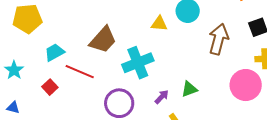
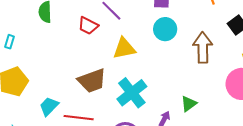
yellow triangle: (159, 24) -> (124, 48), moved, size x1.4
brown trapezoid: (103, 40) -> (92, 81), turned 44

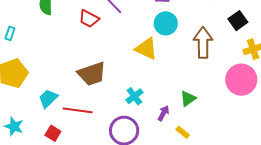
yellow triangle: (124, 48) -> (146, 49), moved, turned 35
cyan cross: (132, 93) -> (134, 96), moved, size x0.6

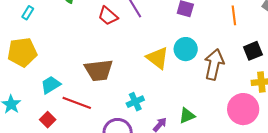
cyan circle: (166, 23) -> (186, 49), moved

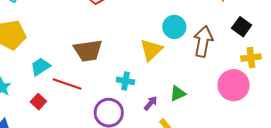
black square: (253, 51) -> (242, 27), turned -30
yellow triangle: (157, 58) -> (151, 50), moved, turned 40
cyan cross: (135, 102) -> (126, 81), turned 36

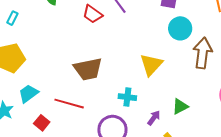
cyan circle: (174, 27) -> (180, 28), moved
cyan trapezoid: (40, 67) -> (28, 93), moved

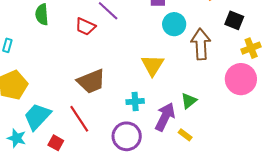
cyan trapezoid: (28, 93) -> (37, 117), size x1.4
red line: (69, 104) -> (79, 119), turned 52
purple arrow: (154, 118) -> (165, 117), size x1.8

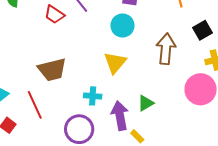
black square: (234, 20) -> (203, 30), turned 30
cyan circle: (174, 24) -> (122, 26), moved
purple arrow: (165, 117) -> (120, 116), turned -44

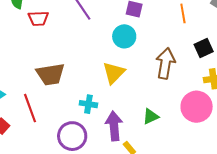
red trapezoid: (54, 15) -> (38, 18), moved, turned -40
green triangle: (146, 103) -> (151, 116), moved

